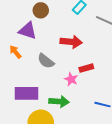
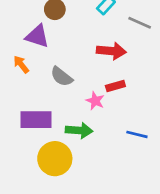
red arrow: (71, 42) -> (111, 51), moved

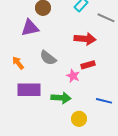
purple triangle: (37, 36) -> (30, 28), turned -30
orange arrow: (21, 64) -> (18, 63), moved
yellow circle: (55, 159) -> (79, 119), moved, size x0.6

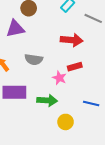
gray semicircle: (48, 58) -> (34, 59), turned -30

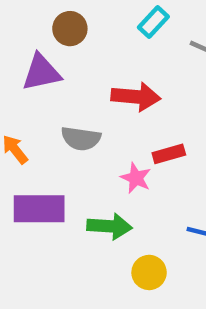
red arrow: (72, 40) -> (136, 97), moved

